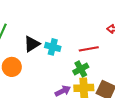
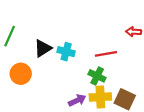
green cross: (81, 69) -> (97, 76), turned -35

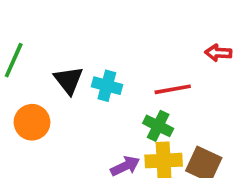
black triangle: (43, 48) -> (69, 80), turned -36

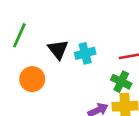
cyan cross: (107, 86) -> (85, 53), turned -30

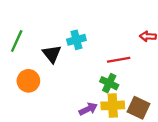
cyan cross: (85, 53) -> (76, 40), moved

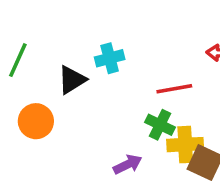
black triangle: (52, 54) -> (72, 80), turned 36
yellow cross: (113, 105) -> (185, 145), moved

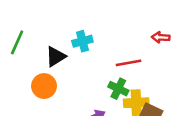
orange circle: (36, 121) -> (44, 86), moved

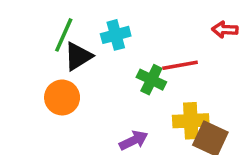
green line: (17, 42) -> (64, 35), moved
green cross: (118, 89) -> (151, 80), moved

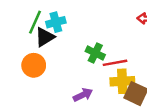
cyan cross: (116, 35) -> (56, 22), moved
red line: (180, 65) -> (115, 63), moved

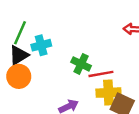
cyan cross: (56, 22) -> (41, 45), moved
black triangle: (45, 37) -> (19, 55), moved

